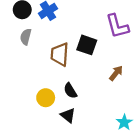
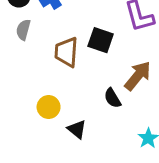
brown arrow: (116, 73) -> (138, 76), size x1.5
black semicircle: (70, 91) -> (112, 98), moved

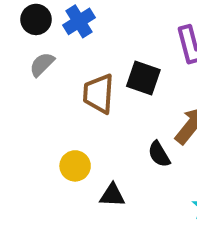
gray semicircle: (23, 30) -> (42, 64), turned 30
black triangle: (77, 129) -> (112, 195), turned -36

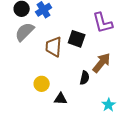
gray semicircle: (42, 64) -> (25, 32), size x1.5
black semicircle: (159, 154) -> (85, 78), turned -136

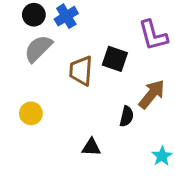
yellow circle: (42, 84) -> (31, 113), moved

